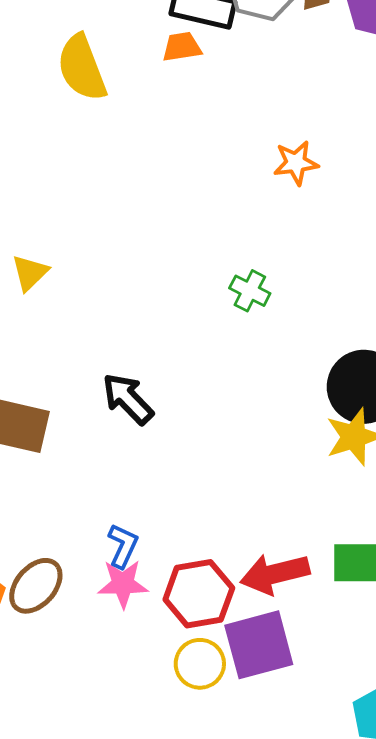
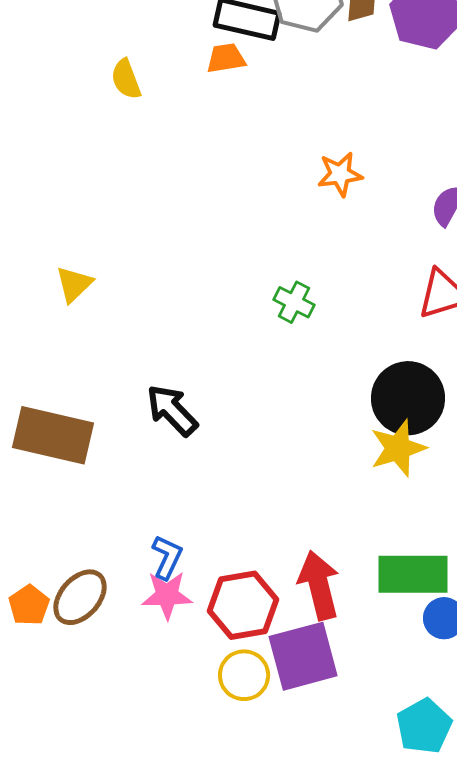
yellow semicircle: (82, 68) -> (126, 79), size x0.6
red arrow: (275, 574) -> (319, 585), turned 90

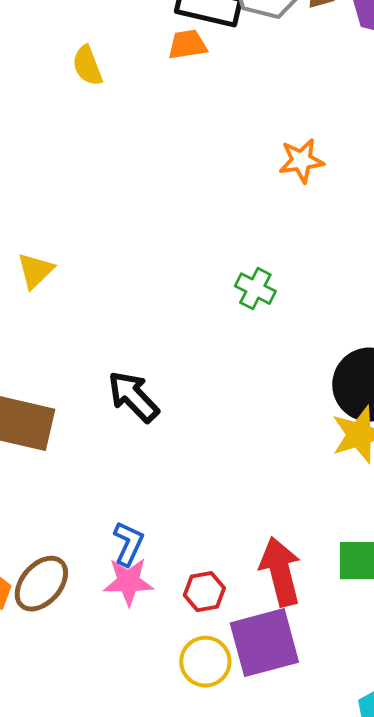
red hexagon: (243, 605) -> (204, 592), size x0.6

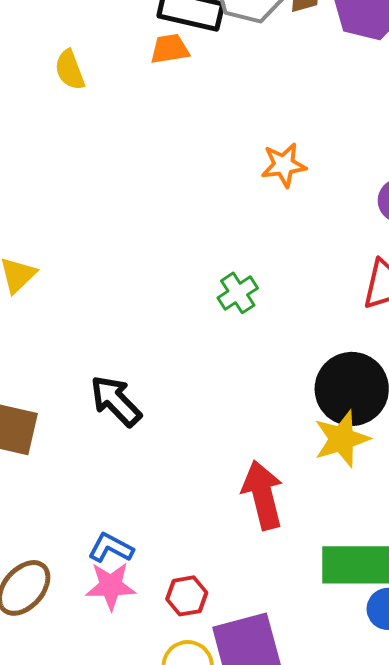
green cross: (255, 289) -> (238, 293), turned 30
blue L-shape: (128, 544) -> (111, 548), turned -87
red arrow: (280, 572) -> (263, 495), moved

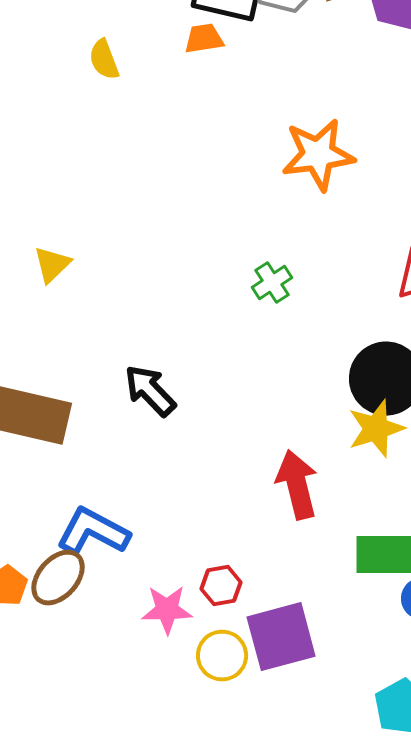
orange star: (284, 165) -> (318, 155), size x1.6
blue L-shape: (111, 548) -> (93, 532), moved, size x1.6
pink star: (111, 586) -> (167, 610), moved

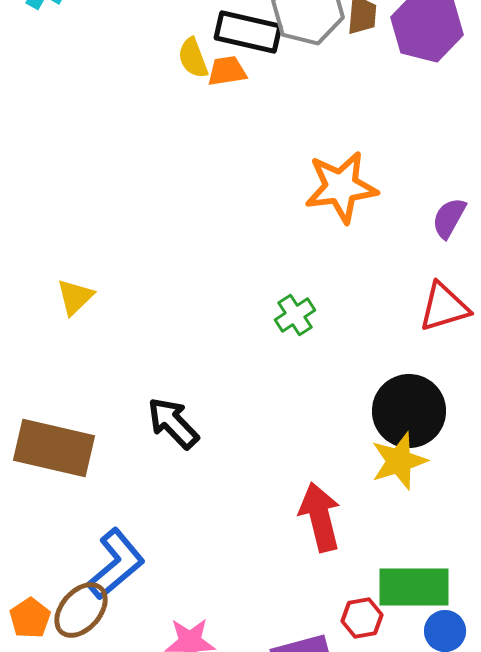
yellow semicircle: (104, 60) -> (193, 58), moved
blue L-shape: (93, 532) -> (116, 564), turned 112
red hexagon: (221, 586) -> (362, 618), moved

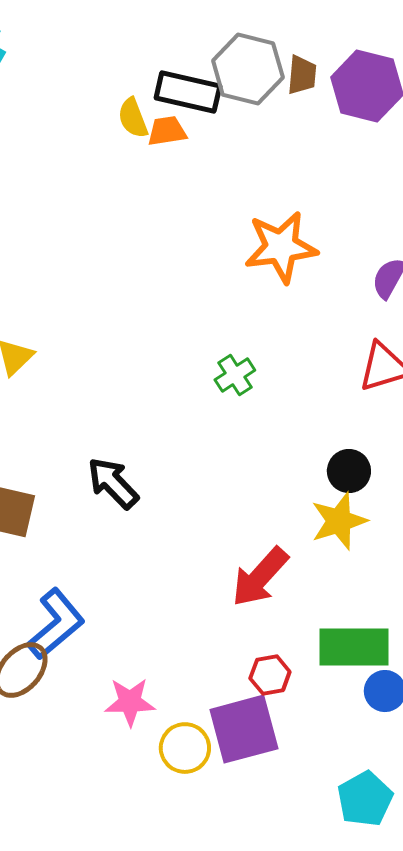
black circle: (409, 411) -> (349, 471), size x0.6
red arrow: (320, 517) -> (260, 577), turned -124
red hexagon: (362, 618) -> (270, 675), moved

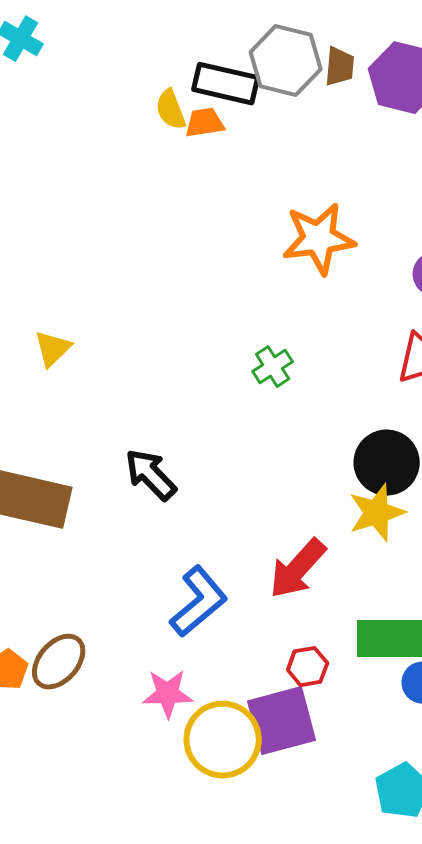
black circle: (349, 471) -> (387, 463), size x1.5
blue L-shape: (56, 624) -> (199, 602), moved
yellow circle: (185, 748) -> (223, 740), size x1.5

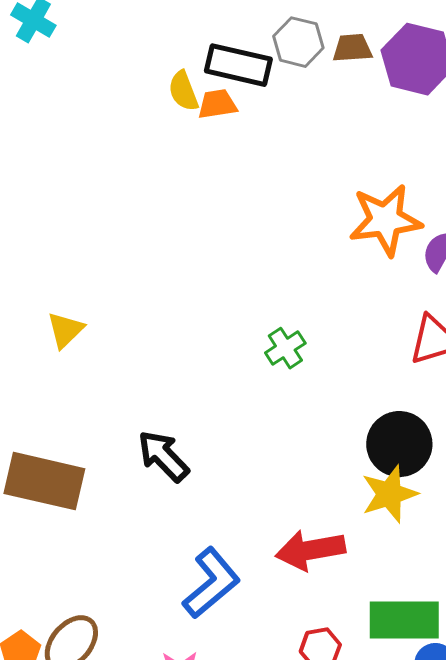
gray hexagon: (286, 61) -> (298, 42), size x0.7
brown trapezoid: (340, 67) -> (352, 48), turned -99
orange star: (319, 239) -> (385, 220), moved
red arrow: (298, 569) -> (310, 550), turned 38

